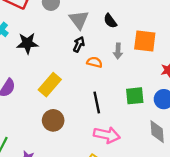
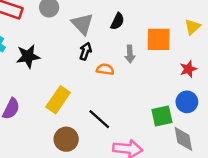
black semicircle: (110, 21) -> (117, 21), turned -112
green square: (135, 96) -> (162, 116), moved
black line: (97, 102) -> (99, 119), moved, turned -30

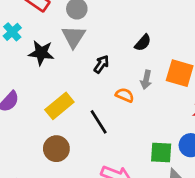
gray triangle: (82, 24) -> (74, 37), moved
orange semicircle: (105, 69) -> (125, 95), moved
black line: (99, 119) -> (99, 122), moved

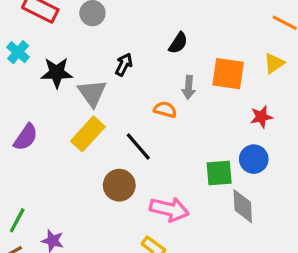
gray triangle: (74, 37) -> (92, 93), moved
black arrow: (101, 64) -> (124, 65), moved
brown circle: (56, 149) -> (119, 185), moved

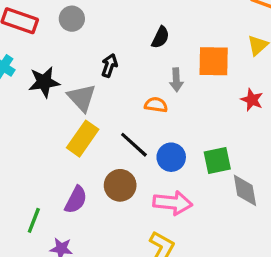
red star: (261, 117) -> (252, 100), turned -30
purple semicircle: (26, 137) -> (76, 200), moved
blue circle: (254, 159) -> (171, 157), moved
green line: (17, 220) -> (34, 220), moved

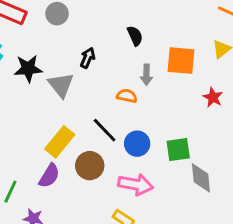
black semicircle: (160, 37) -> (135, 36), turned -54
yellow rectangle: (83, 139) -> (60, 142), moved

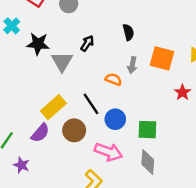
gray diamond: (201, 178) -> (148, 162), moved

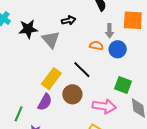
black arrow: (87, 43) -> (69, 20), turned 56
blue circle: (115, 119) -> (118, 49), moved
green square: (147, 130) -> (123, 85), moved, turned 30

